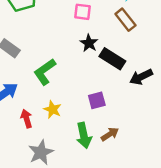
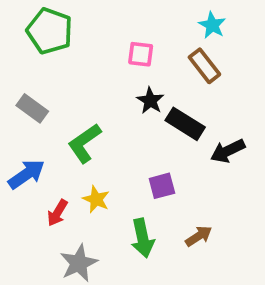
red arrow: (27, 119) -> (57, 213), turned -132
brown arrow: (110, 134) -> (199, 236), moved

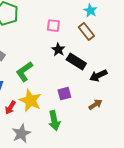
yellow star: (96, 199) -> (30, 101), size x1.6
brown arrow: (199, 236) -> (95, 105), moved

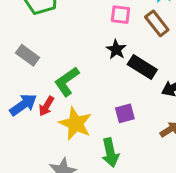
pink square: (53, 26) -> (121, 15), moved
red arrow: (10, 108) -> (46, 106), moved

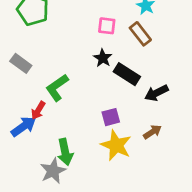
blue arrow: (23, 105) -> (23, 127), moved
yellow star: (76, 124) -> (116, 145), moved
green arrow: (110, 153) -> (65, 152), moved

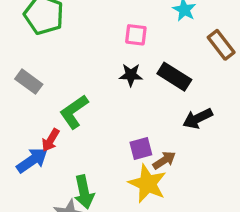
brown rectangle: (140, 34) -> (221, 45), moved
black star: (103, 58) -> (131, 75), turned -30
black rectangle: (127, 74) -> (174, 77), moved
brown arrow: (152, 132) -> (164, 160), moved

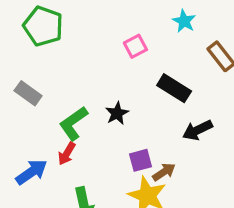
pink square: (136, 35) -> (135, 46), turned -35
black star: (131, 75) -> (117, 113), moved, turned -30
red arrow: (51, 140) -> (67, 154), moved

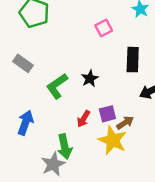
black rectangle: (174, 88) -> (133, 60), turned 60
red arrow: (67, 154) -> (84, 119), moved
blue arrow: (31, 172) -> (25, 123), turned -35

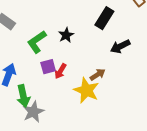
black rectangle: (133, 60) -> (104, 18), turned 30
purple square: (107, 114) -> (48, 67), moved
green arrow: (65, 147) -> (23, 96), moved

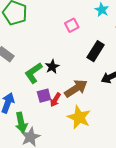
black star: (66, 35) -> (52, 67), moved
brown arrow: (98, 75) -> (76, 88), moved, size x1.6

